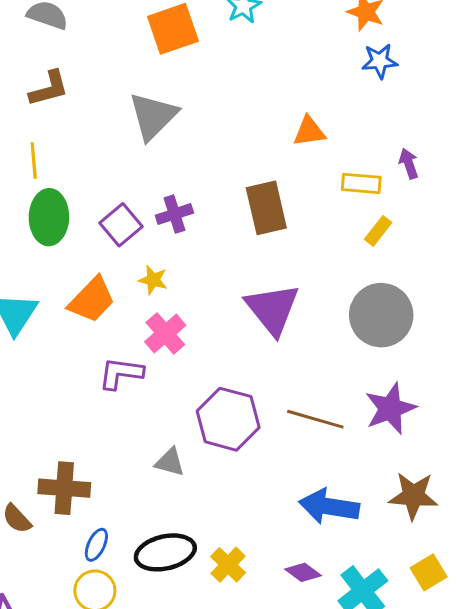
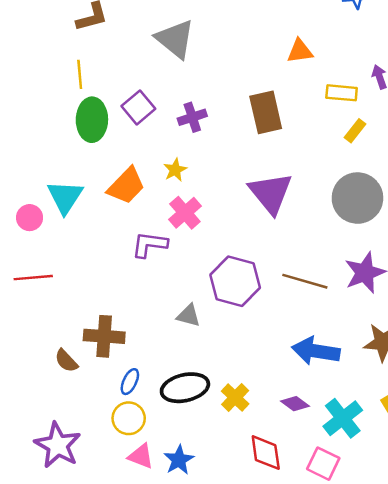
gray triangle: (153, 116) -> (175, 39), turned -36
purple square: (121, 225) -> (138, 107), moved
yellow star: (153, 280) -> (175, 170), turned 30

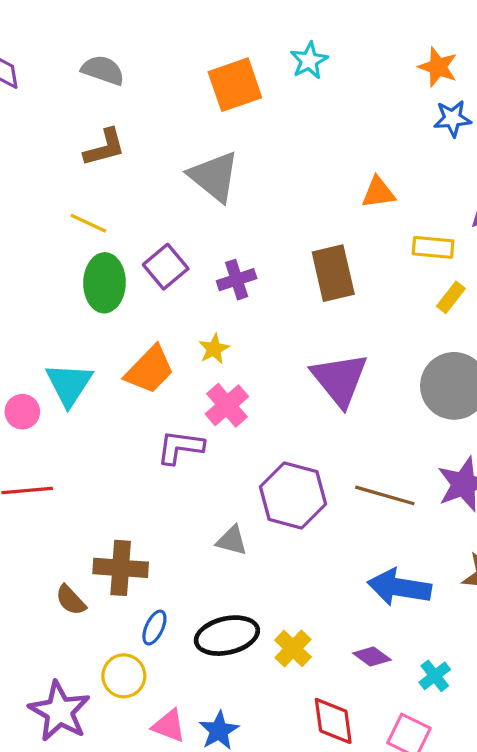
yellow line: (80, 74) -> (88, 223), turned -60
yellow circle: (129, 418) -> (124, 676), moved
cyan cross: (343, 418) -> (435, 676), size x0.6

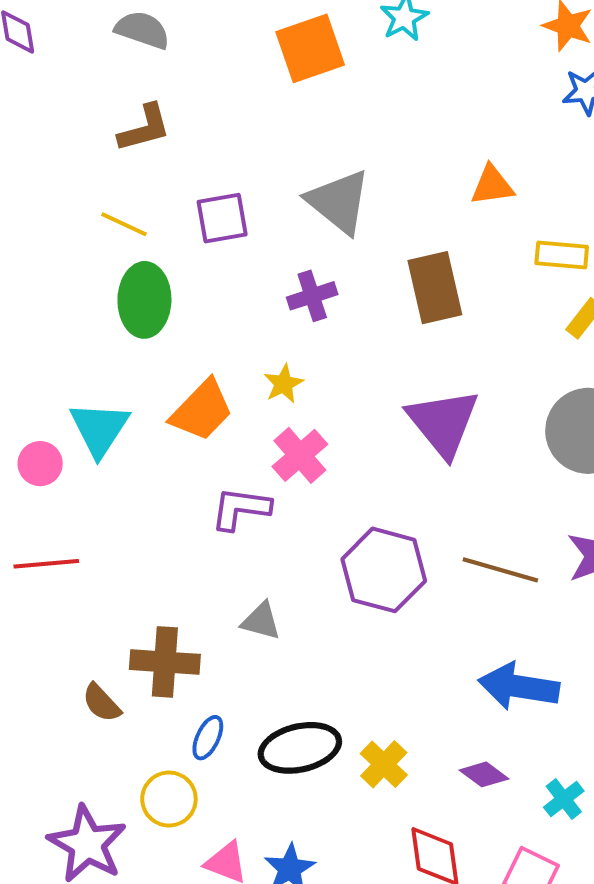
gray triangle: (214, 176) -> (339, 202), moved
purple square: (166, 267) -> (222, 218), moved, turned 30
gray triangle: (232, 541) -> (261, 621), moved

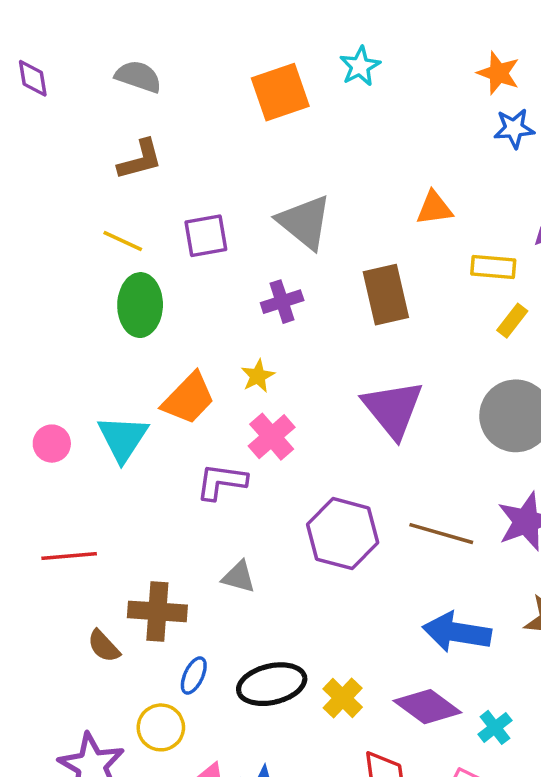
cyan triangle: (99, 429) -> (123, 438), moved
red line: (46, 564) -> (69, 556), moved
purple diamond: (484, 774) -> (427, 707), size x1.6

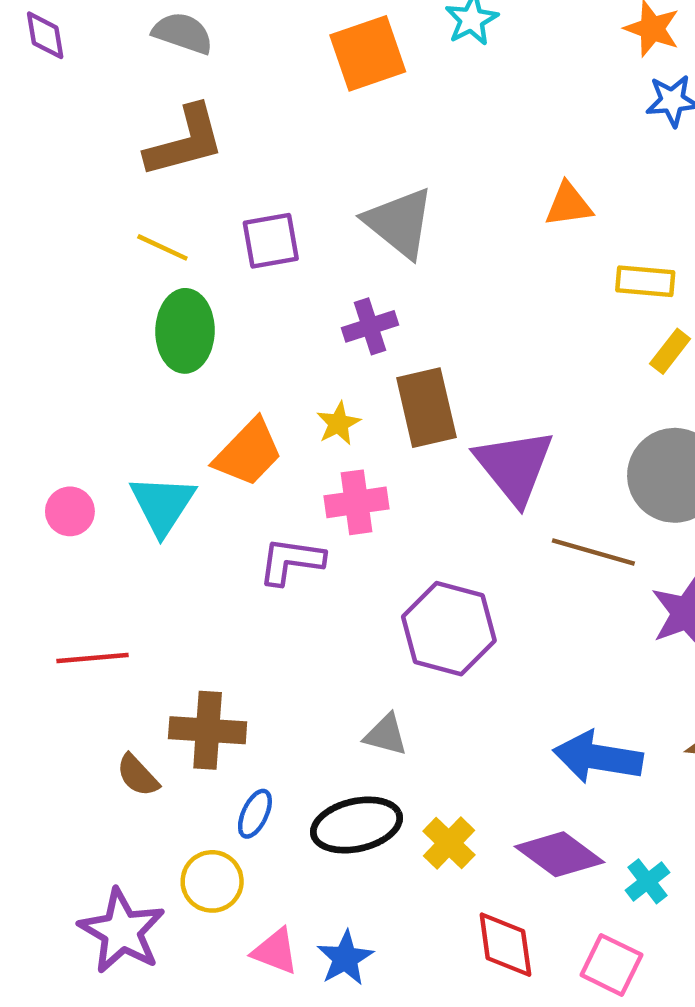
brown L-shape: (140, 160) -> (185, 141), size x1.4
brown rectangle: (386, 295) -> (426, 408), moved
pink cross: (272, 437) -> (356, 502), turned 33
brown line: (441, 534) -> (593, 552), moved
gray triangle: (239, 577) -> (386, 735), moved

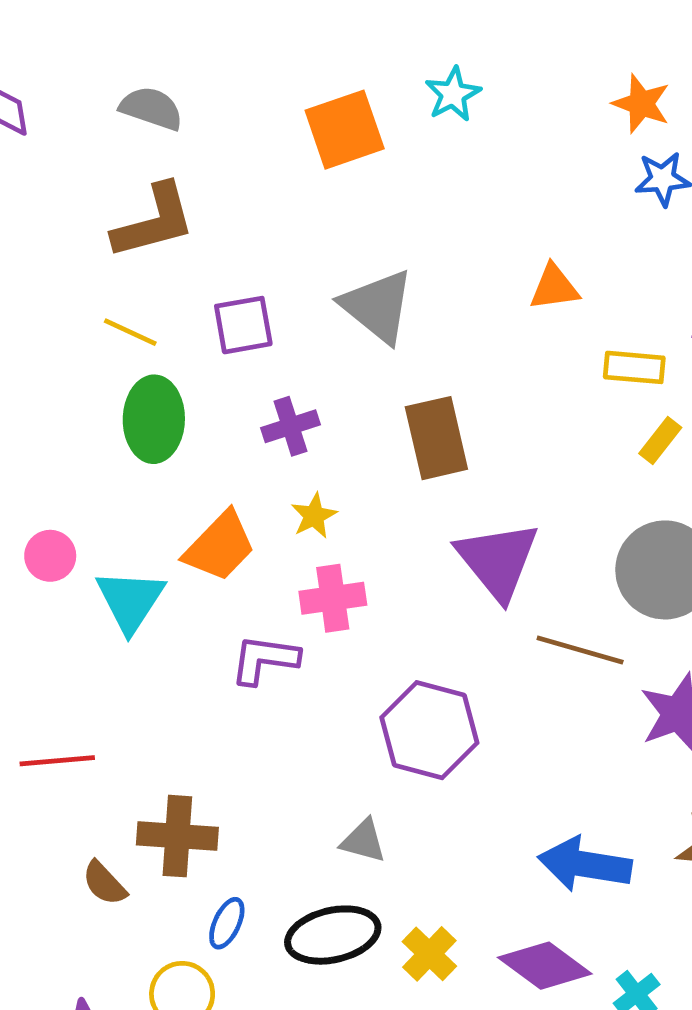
purple cross: (370, 326) -> (290, 426), moved
brown rectangle: (426, 408) -> (436, 438), moved
pink circle: (70, 511) -> (50, 556), moved

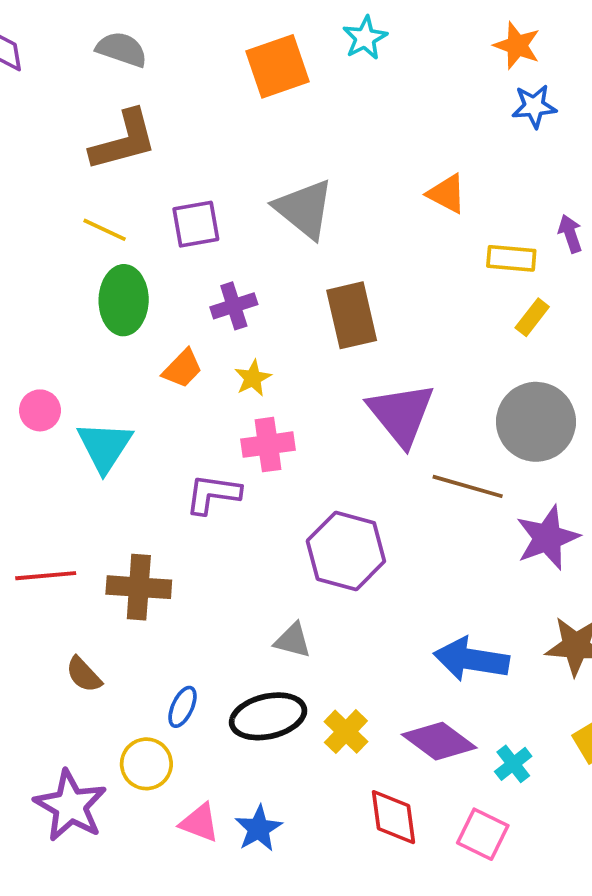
orange triangle: (554, 287) -> (447, 194), turned 36
orange trapezoid: (220, 546) -> (183, 369), moved, size x0.7
brown cross: (177, 836) -> (139, 587), moved

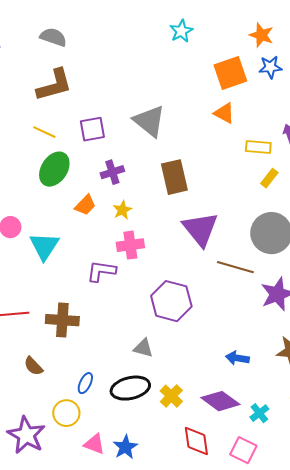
orange square: (278, 66) -> (230, 73), moved
green ellipse: (124, 300) -> (54, 169), turned 32
blue arrow: (471, 659) -> (237, 358), size x0.6

